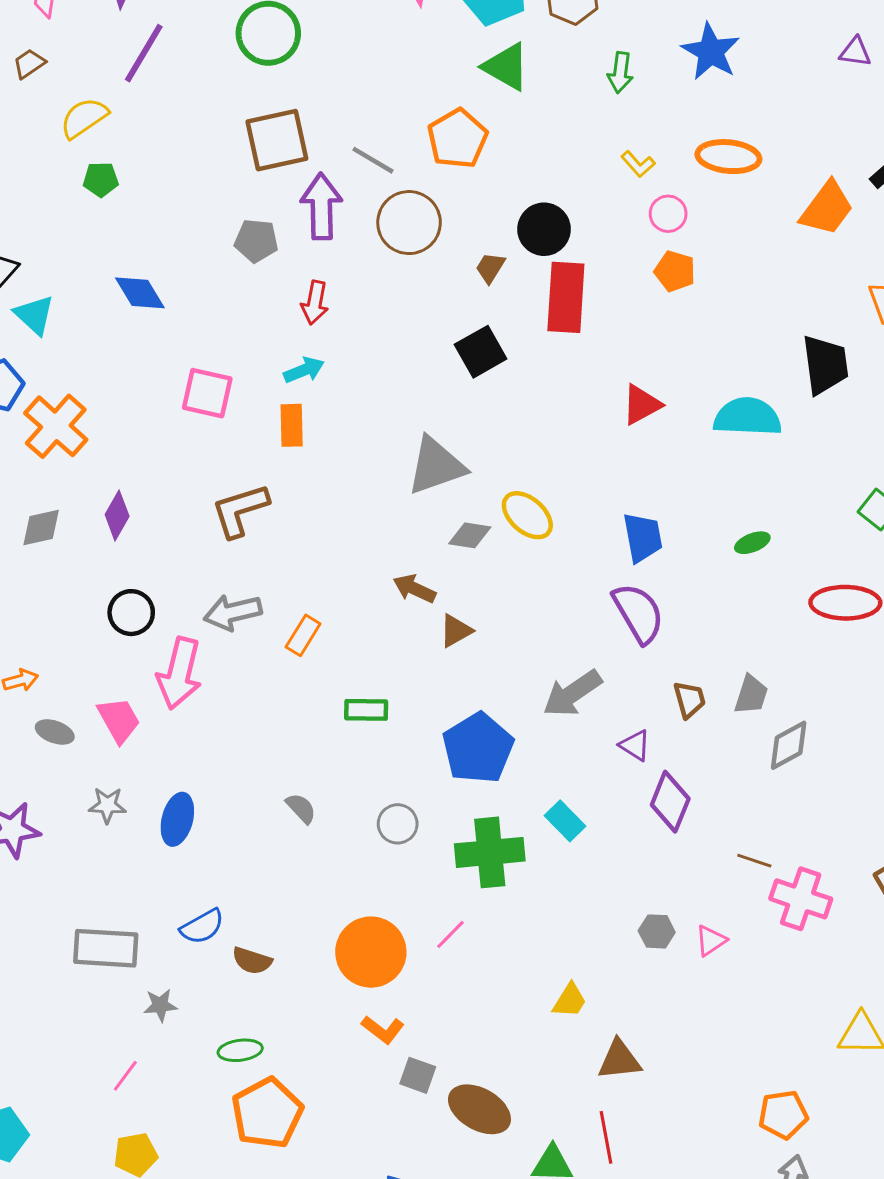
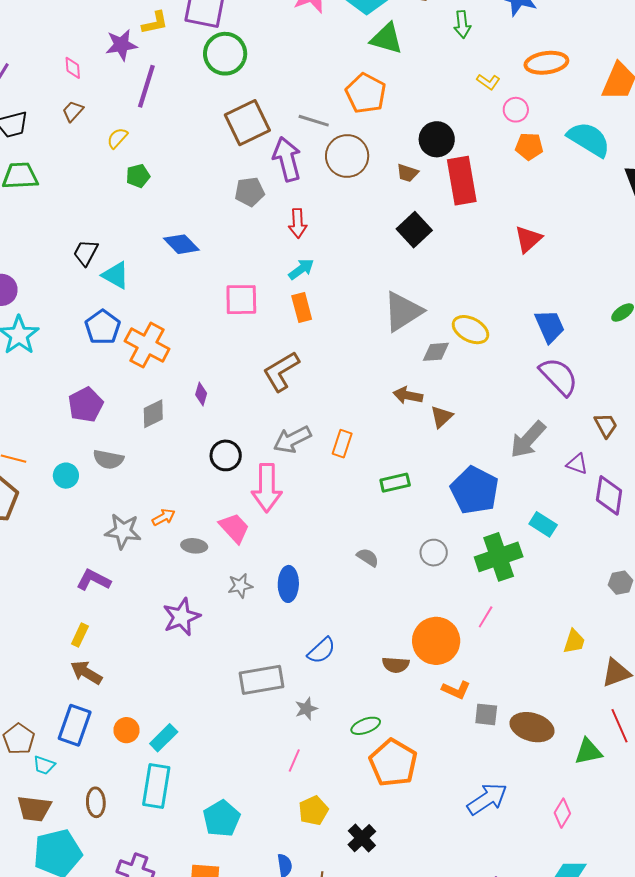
yellow semicircle: (84, 118) -> (117, 138), size x0.7
brown trapezoid: (490, 268) -> (408, 173), turned -90
cyan semicircle: (748, 417) -> (589, 139), moved, turned 42
purple diamond: (117, 515) -> (201, 394), size x0.7
brown semicircle: (252, 961) -> (396, 665), moved

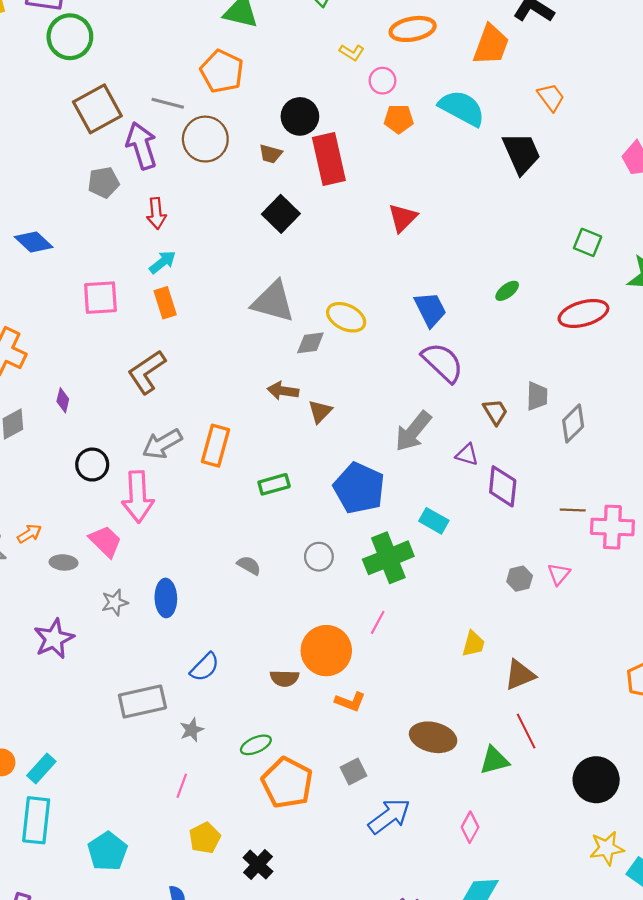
gray triangle: (403, 311) -> (273, 302), turned 51
orange rectangle: (342, 444) -> (216, 446), size x1.4
gray square: (486, 714) -> (353, 771), moved, turned -30

